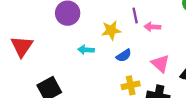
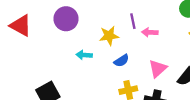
red triangle: (22, 46) -> (21, 26), moved, turned -35
pink triangle: (160, 64) -> (158, 69), turned 36

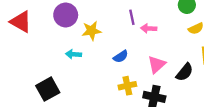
yellow star: (109, 36) -> (91, 31), moved
cyan arrow: (84, 55) -> (74, 54), moved

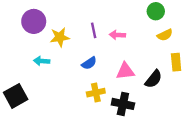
purple line: (132, 17) -> (94, 30), moved
pink triangle: (157, 64) -> (125, 71), turned 36

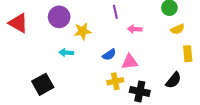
purple line: (94, 30) -> (115, 12), moved
pink triangle: (125, 71) -> (130, 62), moved
black semicircle: (153, 79) -> (173, 80), moved

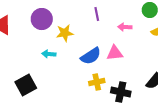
pink arrow: (135, 29) -> (125, 27), moved
blue semicircle: (109, 55) -> (91, 56), size x1.5
pink triangle: (130, 62) -> (115, 53), moved

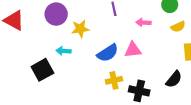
black square: (26, 85) -> (42, 70), moved

